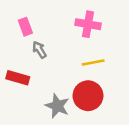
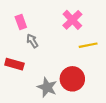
pink cross: (88, 24) -> (72, 20), turned 36
yellow line: (93, 62) -> (88, 45), moved

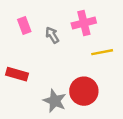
pink cross: (72, 20) -> (84, 23), turned 30
gray arrow: (32, 41) -> (52, 35), moved

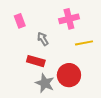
gray arrow: (52, 35) -> (43, 39), moved
red rectangle: (17, 74) -> (36, 61), moved

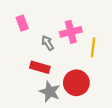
pink cross: (69, 19) -> (71, 32), moved
yellow line: (84, 43) -> (93, 47), turned -72

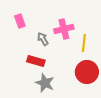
red circle: (76, 83) -> (87, 72), moved

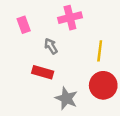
pink cross: (64, 29) -> (70, 18), moved
gray star: (45, 83) -> (66, 98), moved

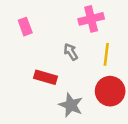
pink cross: (70, 18) -> (91, 19), moved
gray arrow: (51, 46) -> (71, 52), moved

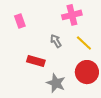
yellow line: (106, 54) -> (84, 43), turned -54

